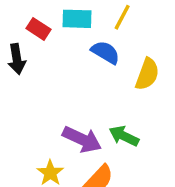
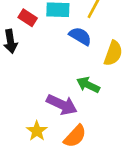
green arrow: (124, 136) -> (88, 85), moved

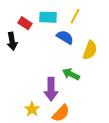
purple arrow: (62, 105) -> (51, 89), turned 65

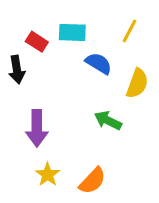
yellow line: (75, 16) -> (130, 31), moved
purple arrow: (51, 89) -> (37, 128), moved

